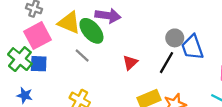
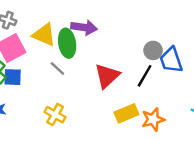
green ellipse: (91, 31) -> (67, 43), turned 32
red triangle: (130, 63) -> (107, 76), size x1.6

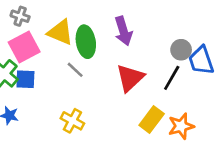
purple arrow: (84, 27) -> (123, 31), moved, turned 65
yellow rectangle: (126, 113) -> (152, 119), turned -30

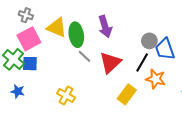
gray line: (75, 70) -> (85, 56), moved
orange star: (181, 126) -> (156, 79), moved, turned 30

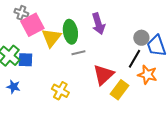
yellow triangle: (57, 28) -> (51, 38), moved, turned 45
pink square: (29, 39) -> (32, 25), moved
gray line: (85, 56) -> (78, 53), turned -56
red triangle: (110, 63) -> (103, 75), moved

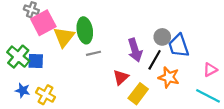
purple arrow: (98, 24) -> (135, 50), moved
red triangle: (103, 75) -> (121, 77), size x0.7
yellow cross: (60, 91) -> (46, 95), moved

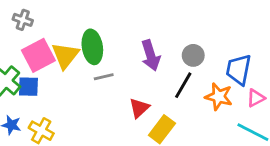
pink square: (43, 23) -> (38, 55), moved
blue trapezoid: (179, 46) -> (239, 70), moved, turned 30
purple arrow: (135, 50) -> (151, 55), moved
orange star: (169, 77) -> (219, 97), moved

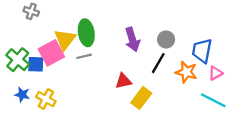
pink square: (38, 55) -> (51, 53), moved
gray line: (104, 77) -> (84, 56), moved
red triangle: (139, 108) -> (123, 81), turned 30

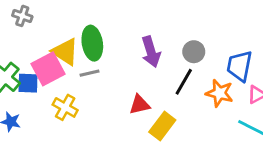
yellow triangle: (65, 39) -> (65, 52), turned -35
yellow cross: (46, 99) -> (65, 107), moved

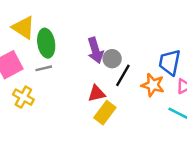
yellow triangle: (65, 52) -> (23, 28), moved
gray circle: (194, 52) -> (112, 59), moved
red triangle: (139, 105) -> (97, 93), moved

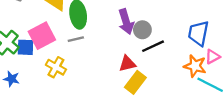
black line: (123, 75) -> (153, 46), turned 35
orange star: (153, 85) -> (195, 66), moved

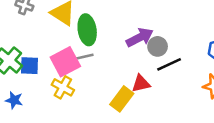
purple arrow: (126, 22) -> (140, 37), turned -100
pink square: (42, 36) -> (65, 62), moved
yellow rectangle: (135, 82) -> (122, 99), moved

